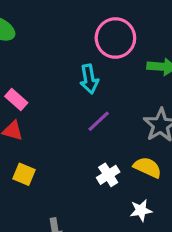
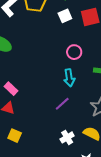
pink circle: (115, 38) -> (74, 52), size x0.6
cyan arrow: (89, 79) -> (69, 78), moved

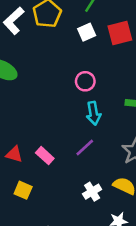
pink circle: (74, 52) -> (85, 81), moved
pink rectangle: (11, 89) -> (45, 156), moved

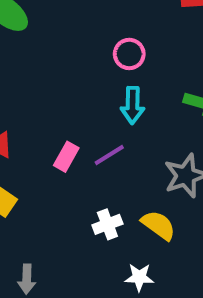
pink rectangle: (45, 156) -> (66, 157), moved, turned 66

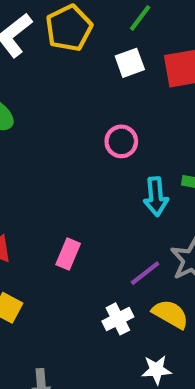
cyan arrow: (132, 105) -> (156, 197), moved
purple line: (109, 155) -> (145, 273), moved

